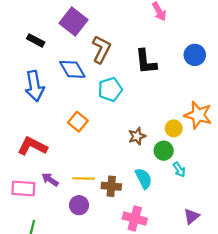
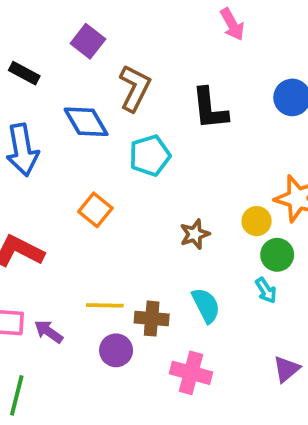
purple square: (73, 22) -> (88, 41), size x0.7
green circle: (164, 151) -> (277, 255), moved
purple arrow: (50, 180) -> (49, 332), moved
purple circle: (79, 205) -> (116, 350), moved

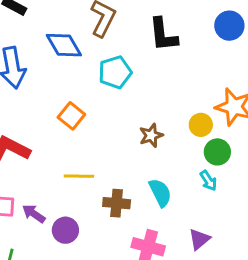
yellow line: (105, 305) -> (79, 176), moved
purple circle: (116, 350) -> (65, 230), moved
purple triangle: (287, 369) -> (199, 239), moved

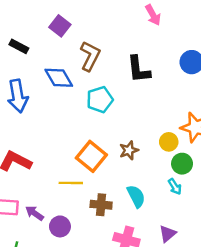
orange square: (71, 116) -> (91, 156), moved, size x1.4

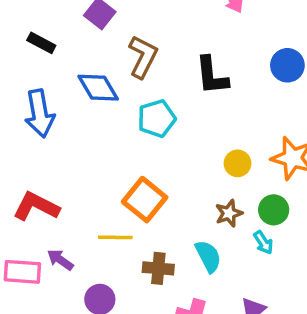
yellow circle: (169, 142) -> (238, 163), moved
brown star: (129, 150) -> (229, 213), moved
purple arrow: (35, 213) -> (60, 260), moved

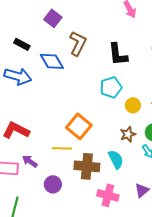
black rectangle: (41, 43) -> (22, 44), moved
blue arrow: (40, 113) -> (18, 76), turned -64
cyan pentagon: (157, 119) -> (111, 87), moved
brown cross: (158, 268) -> (87, 166), size x1.4

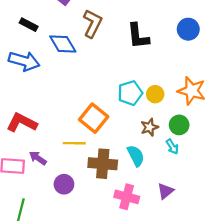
cyan pentagon: (111, 87) -> (130, 93), moved

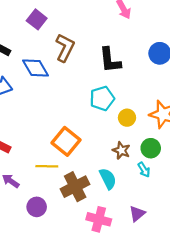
cyan pentagon: (130, 93) -> (102, 98), moved
brown star: (149, 127) -> (121, 150), turned -30
brown cross: (103, 164) -> (75, 187), turned -32

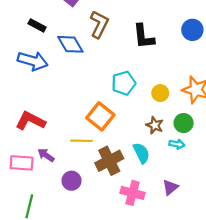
cyan pentagon: (102, 98) -> (124, 83), moved
cyan arrow: (144, 170) -> (177, 144), turned -48

